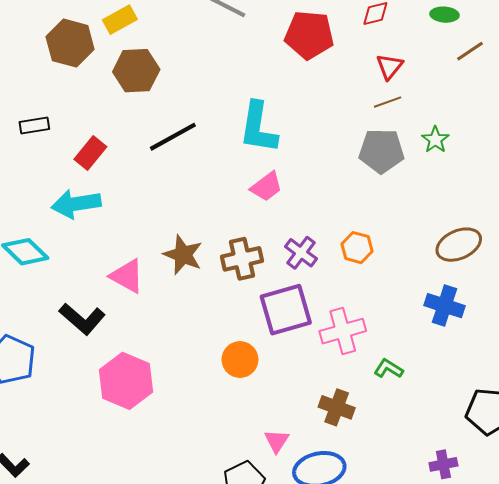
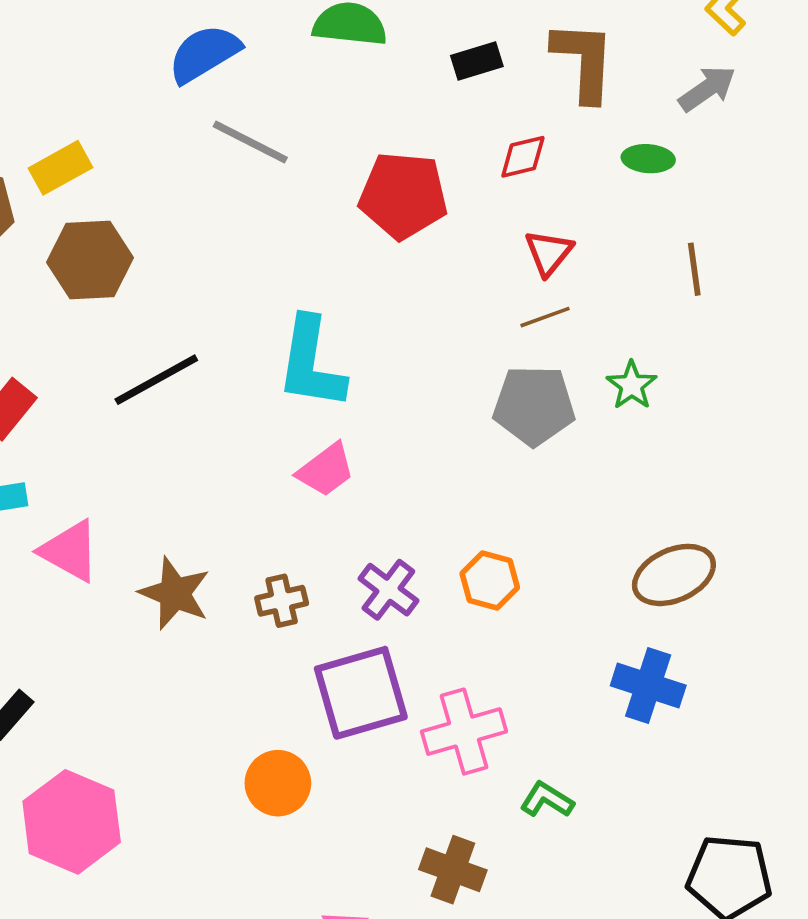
brown line: (470, 51) -> (694, 269), moved, turned -64
brown cross: (242, 259) -> (282, 601), size x0.7
pink triangle: (127, 276) -> (70, 551), moved

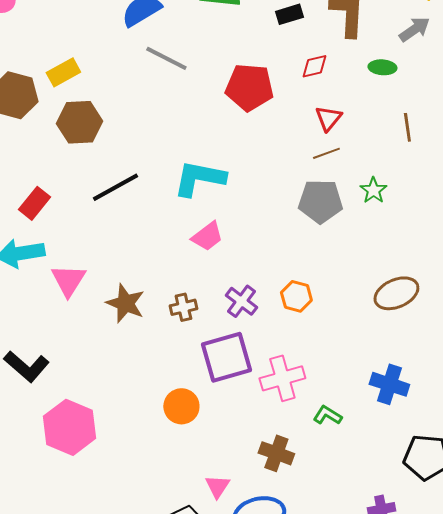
cyan L-shape: (311, 363) -> (199, 178), turned 92
pink triangle: (70, 551) -> (68, 280), turned 33
blue cross: (648, 686) -> (389, 384), moved

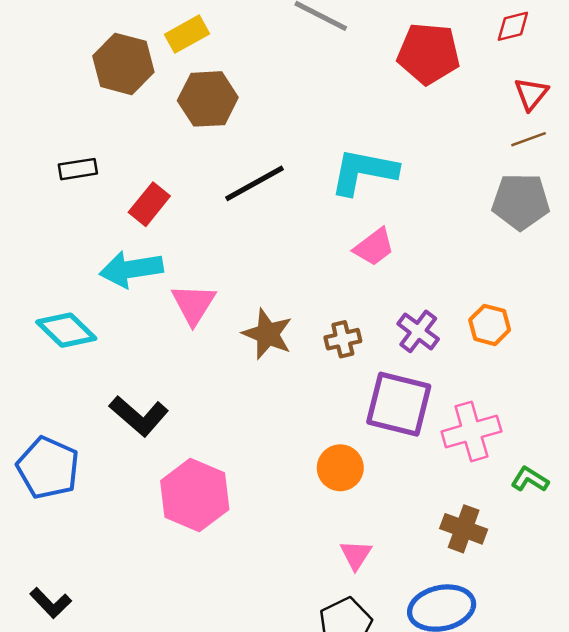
purple square: (226, 357) -> (399, 404), turned 30
pink triangle: (217, 486) -> (356, 555), moved

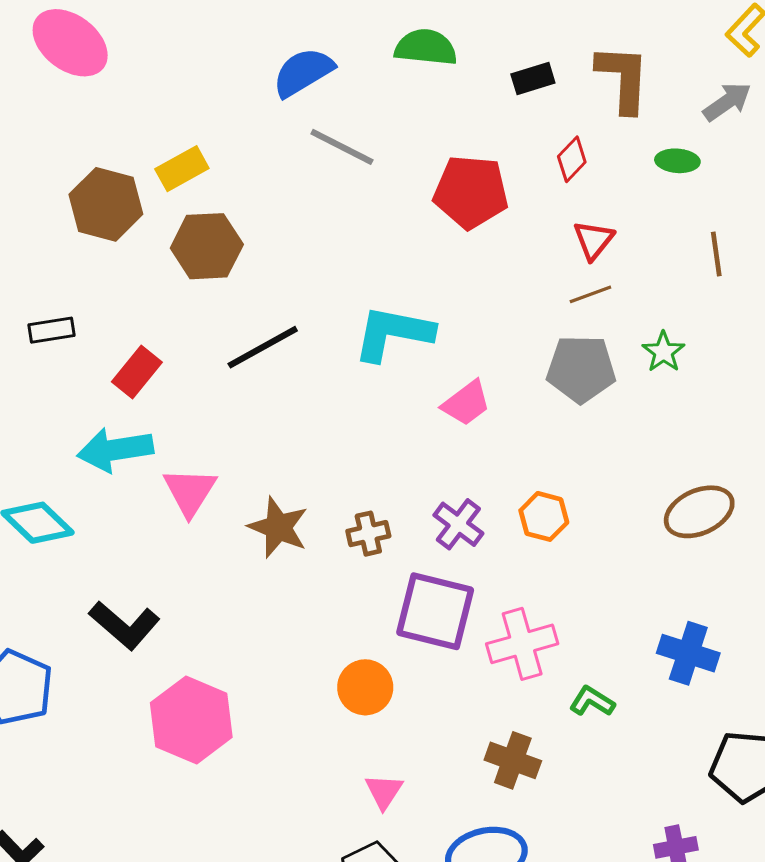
red diamond: (513, 26) -> (572, 159), turned -33
pink trapezoid: (374, 247) -> (466, 403), moved

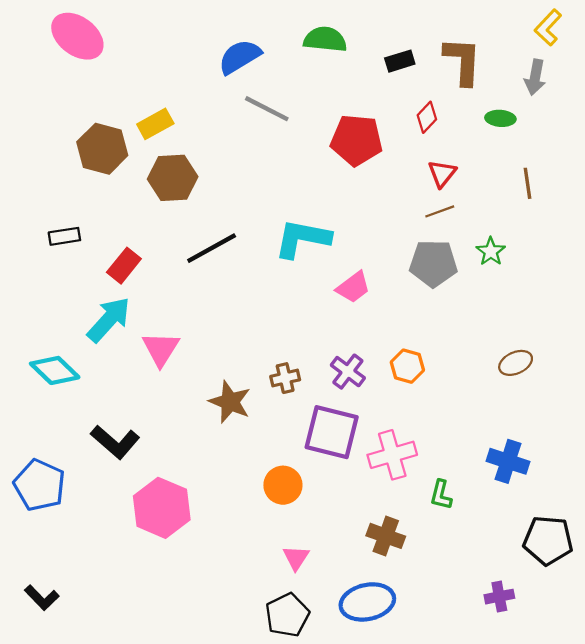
gray arrow: (727, 102) -> (535, 77), turned 136
cyan arrow: (115, 450) -> (109, 320), turned 141
brown ellipse: (699, 512) -> (516, 363), size x0.7
brown star: (278, 527) -> (230, 402), moved
green L-shape: (592, 701) -> (441, 495), turned -108

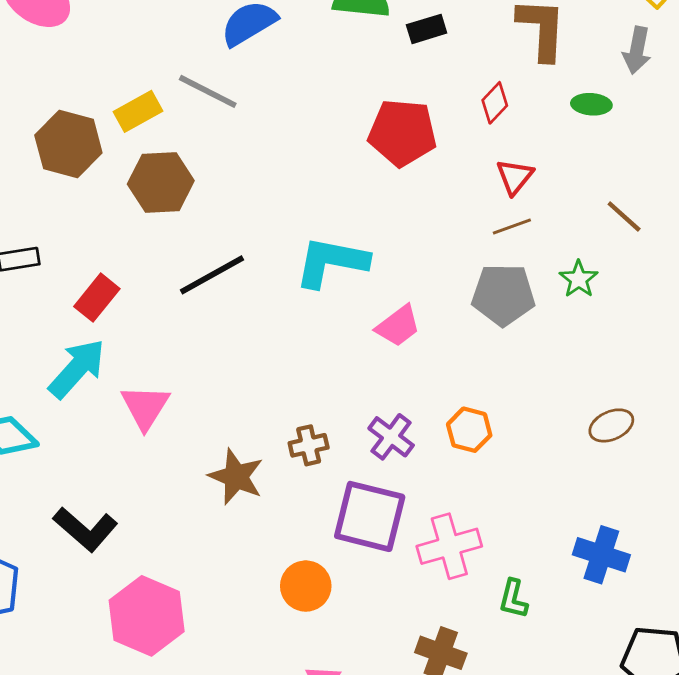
black rectangle: (400, 61) -> (427, 29), moved
gray line: (267, 109) -> (208, 91), moved
brown line: (527, 183) -> (624, 217), moved, turned -40

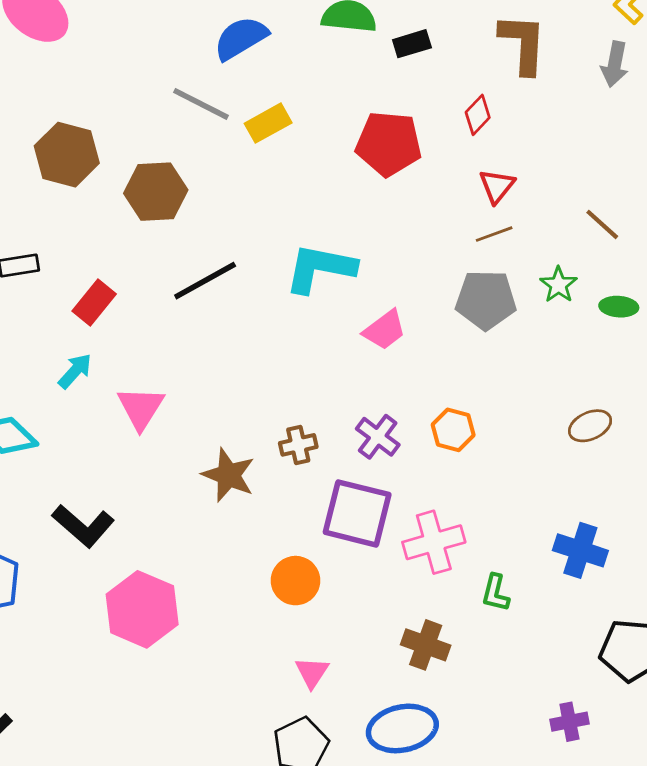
green ellipse: (591, 104) -> (619, 307), moved
yellow rectangle: (138, 111) -> (268, 123), moved
cyan arrow: (77, 369) -> (75, 371), size x0.6

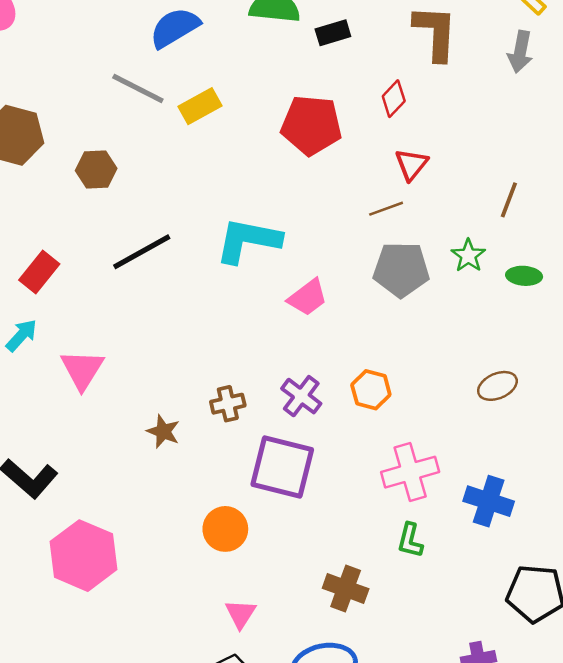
brown hexagon: (156, 192) -> (96, 169), size x0.7
brown line: (602, 224) -> (509, 200), turned 69
brown line: (494, 234) -> (386, 209), moved
brown star: (228, 475) -> (163, 432), size x0.7
pink cross: (434, 542) -> (410, 472), moved

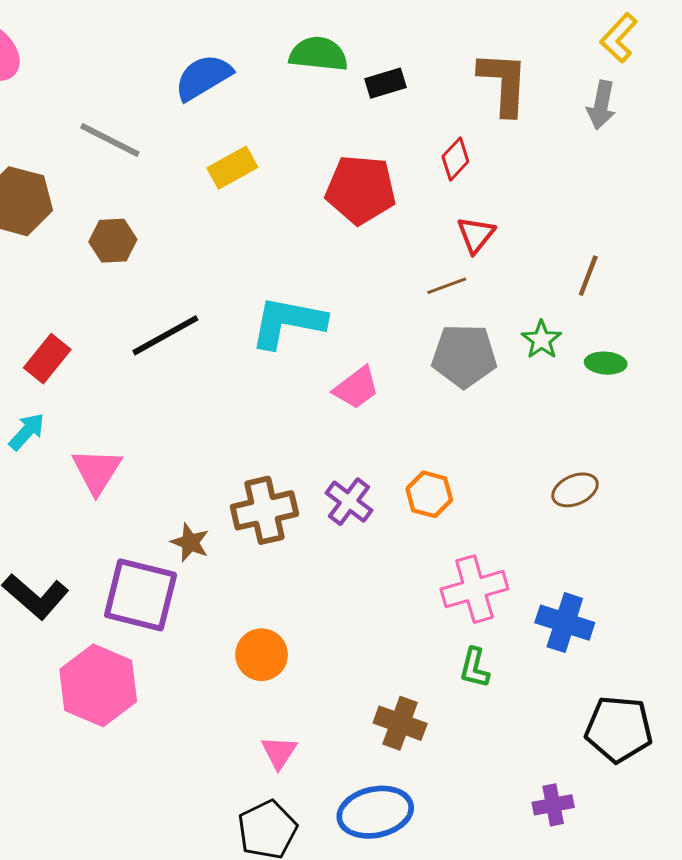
gray line: (138, 88) -> (110, 140), moved
brown cross: (228, 404) -> (264, 510), size x1.6
purple square: (282, 467) -> (141, 595), moved

